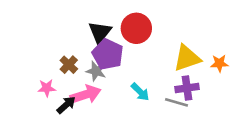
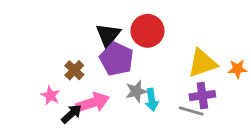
gray star: (96, 71) -> (136, 91), moved, turned -30
pink star: (47, 88) -> (50, 96), turned 30
cyan arrow: (140, 92) -> (152, 100), turned 36

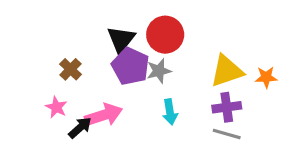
brown cross: (74, 70) -> (71, 69), moved
gray star: (136, 91) -> (159, 71), moved
gray line: (191, 111) -> (227, 134), moved

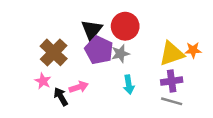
brown cross: (71, 69) -> (54, 52), size x1.6
orange star: (266, 77) -> (193, 50), moved
pink arrow: (104, 115) -> (79, 87), size x0.7
black arrow: (80, 128) -> (61, 97), turned -78

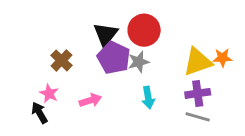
brown cross: (54, 52) -> (61, 60), size x0.7
black arrow: (61, 97) -> (39, 113), moved

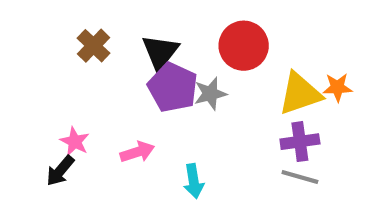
red circle: (144, 30) -> (244, 46), moved
brown cross: (61, 60) -> (94, 46), moved
cyan arrow: (148, 98) -> (194, 181), moved
black arrow: (39, 113) -> (60, 171), turned -110

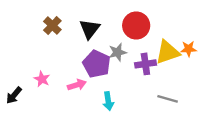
purple pentagon: (173, 87) -> (97, 64), moved
purple cross: (300, 142) -> (145, 64), moved
black arrow: (60, 171) -> (14, 95), moved

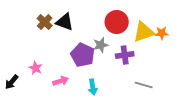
black triangle: (90, 29) -> (65, 22), moved, turned -48
orange star: (189, 49) -> (162, 33), moved
yellow triangle: (168, 52) -> (144, 32), moved
pink arrow: (77, 85) -> (61, 81), moved

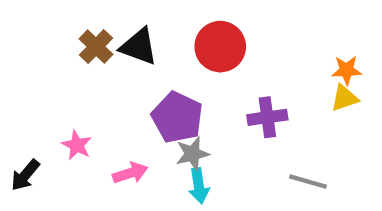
red circle: (117, 22) -> (220, 47), moved
yellow triangle: (144, 32) -> (344, 98), moved, size x0.6
gray star: (101, 45) -> (192, 154), moved

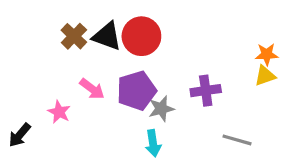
red circle: (220, 47) -> (141, 36), moved
purple pentagon: (177, 117) -> (137, 91), turned 30
gray star: (192, 154) -> (161, 109), moved
pink arrow: (130, 173) -> (92, 89), moved, turned 55

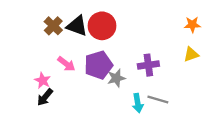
orange star: (267, 54) -> (192, 25), moved
black arrow: (20, 135) -> (45, 97), moved
gray line: (237, 140) -> (158, 99), moved
cyan arrow: (153, 143) -> (138, 103), moved

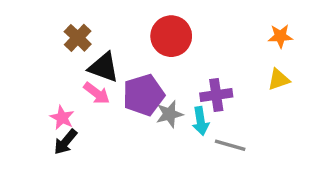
black triangle: (77, 26) -> (104, 67), moved
red circle: (102, 26) -> (171, 36), moved
cyan arrow: (138, 103) -> (201, 121), moved

